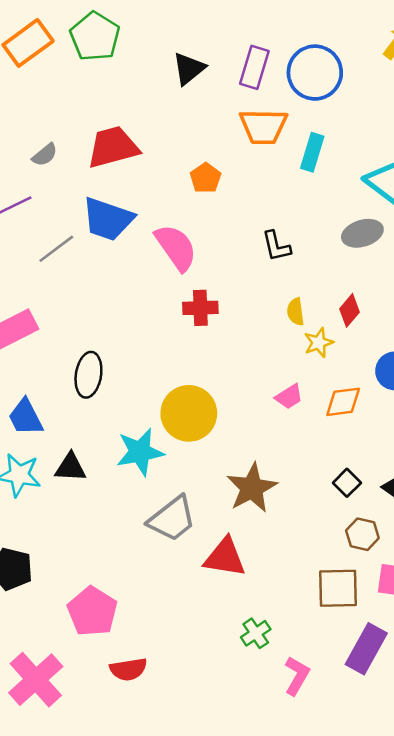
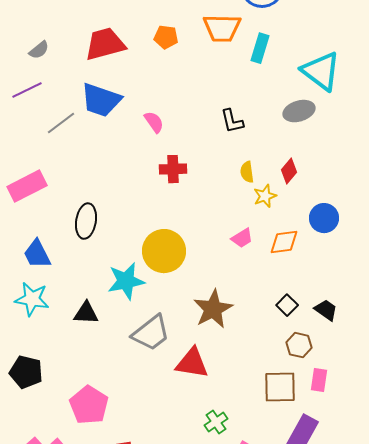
gray semicircle: (45, 155) -> (39, 50), moved
orange pentagon: (206, 178) -> (166, 37), moved, turned -30
pink semicircle: (176, 247) -> (154, 122), size x0.6
black triangle: (70, 467) -> (86, 313), moved

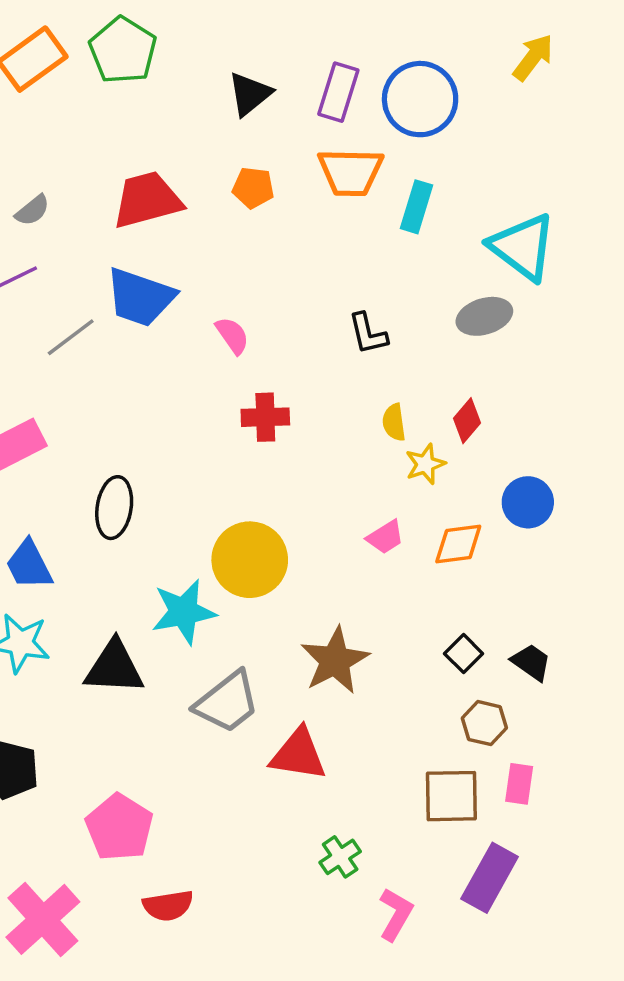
black triangle: (86, 313) -> (114, 667), size x1.4

